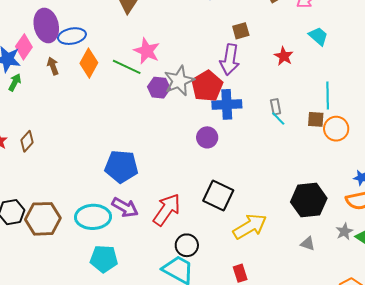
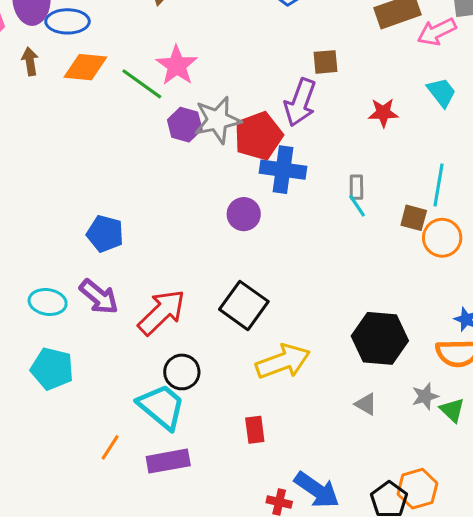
red star: (284, 56) -> (383, 113), turned 30
orange diamond: (89, 63) -> (85, 67), turned 56
blue pentagon: (121, 167) -> (105, 234), size x0.7
cyan ellipse: (93, 217) -> (48, 302), size x0.7

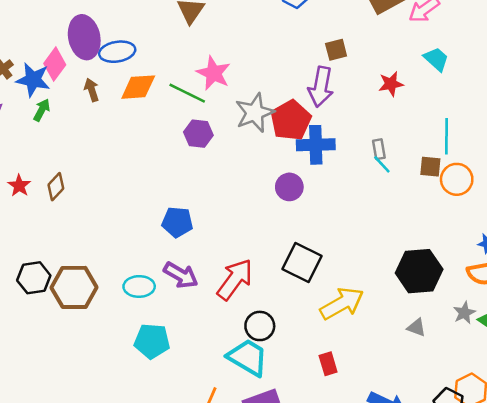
purple hexagon: (185, 125) -> (198, 134), moved

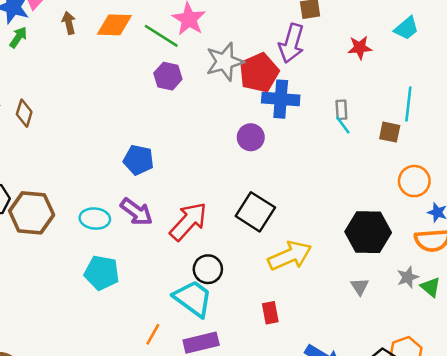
cyan trapezoid: (436, 59) -> (406, 28), turned 92
orange circle: (457, 179) -> (414, 181), moved
brown diamond: (56, 187) -> (24, 113), turned -32
gray triangle: (416, 327) -> (360, 287), turned 30

